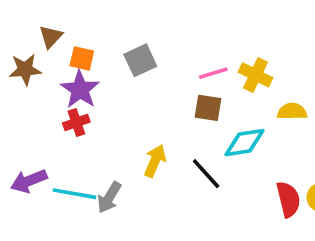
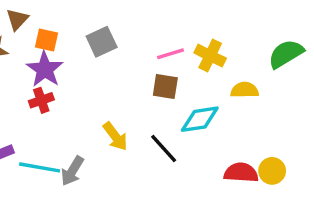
yellow arrow: (155, 161) -> (115, 136), turned 120
red semicircle: (288, 199) -> (241, 173), turned -72

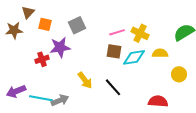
purple star: (45, 69) -> (60, 47), moved, turned 30
cyan diamond: (200, 119) -> (134, 57), moved
gray arrow: (72, 171) -> (60, 100), turned -144
yellow circle: (272, 171) -> (179, 74), moved

